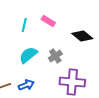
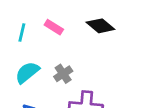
black diamond: (82, 36) -> (100, 26), moved

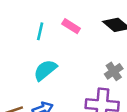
gray cross: (63, 74) -> (114, 71), moved

